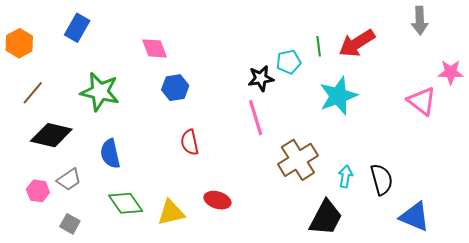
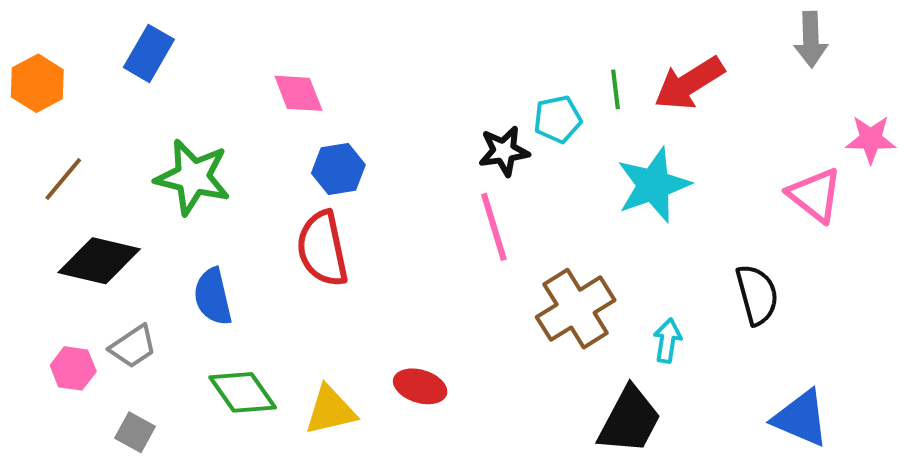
red semicircle: (190, 142) -> (322, 249), moved, size x1.5
black semicircle: (382, 179) -> (757, 295), moved

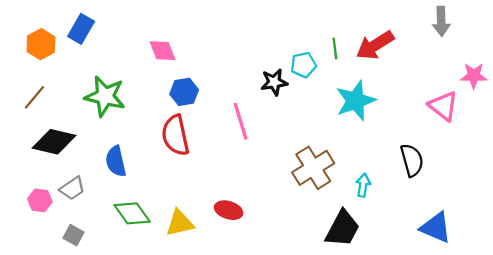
orange hexagon: (37, 83) -> (41, 44), moved
pink line: (494, 227) -> (241, 121), moved

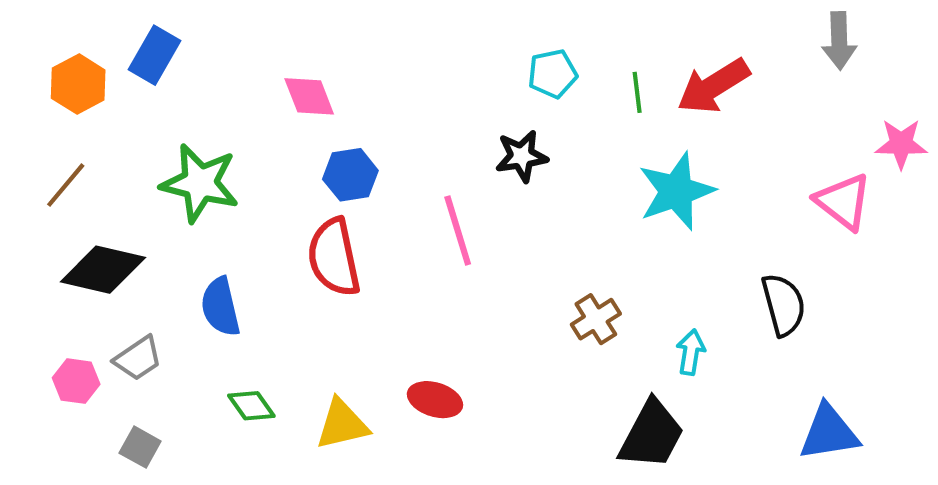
cyan pentagon: (303, 65) -> (553, 74), moved
brown cross: (313, 168) -> (596, 319), size x0.6
green diamond: (132, 213) -> (251, 406), size x0.7
blue triangle: (436, 227) -> (829, 433), turned -32

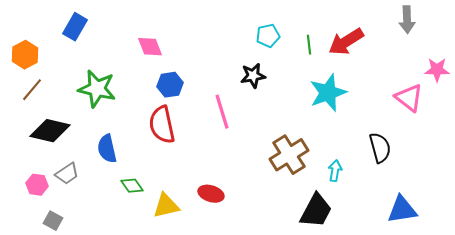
orange hexagon: (78, 84) -> (25, 55), moved
brown cross: (596, 319) -> (289, 155), size x1.6
green diamond: (251, 406) -> (132, 186), moved
gray square: (140, 447) -> (53, 221), moved

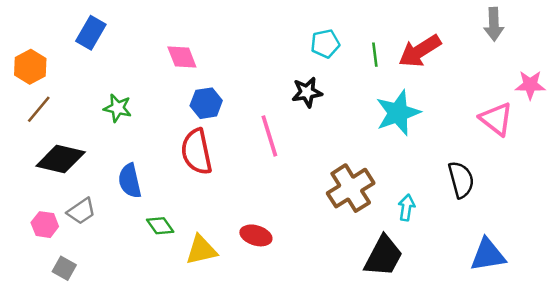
green star: (97, 89) -> (118, 108), size x0.6

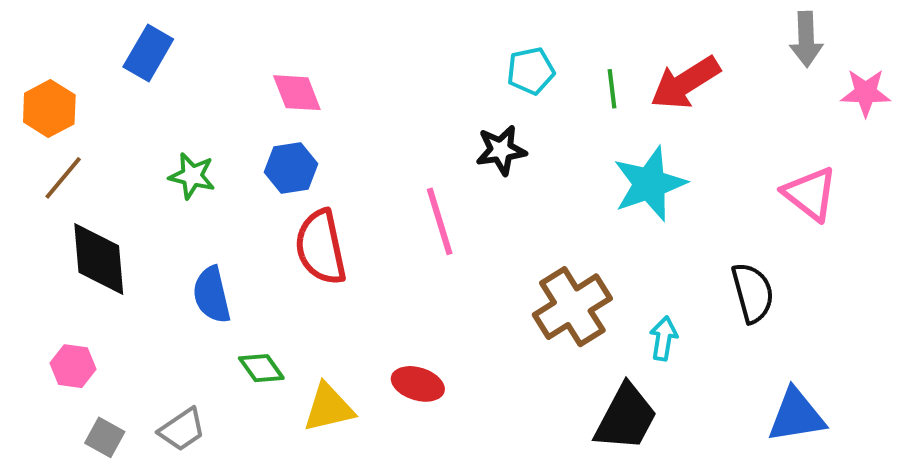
pink star: (530, 85) -> (866, 93), moved
blue hexagon: (206, 103) -> (291, 168), moved
black diamond: (61, 159) -> (99, 259), turned 72
gray trapezoid: (81, 211) -> (182, 429), moved

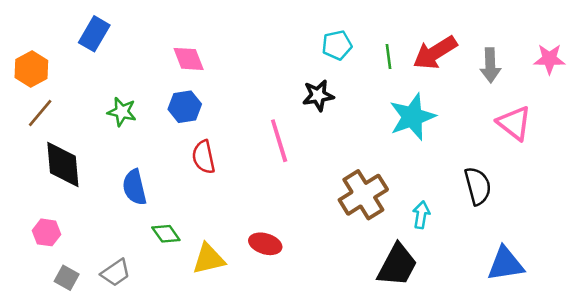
gray arrow: (806, 39) -> (490, 65), moved
red semicircle: (321, 247) -> (204, 157), size x0.7

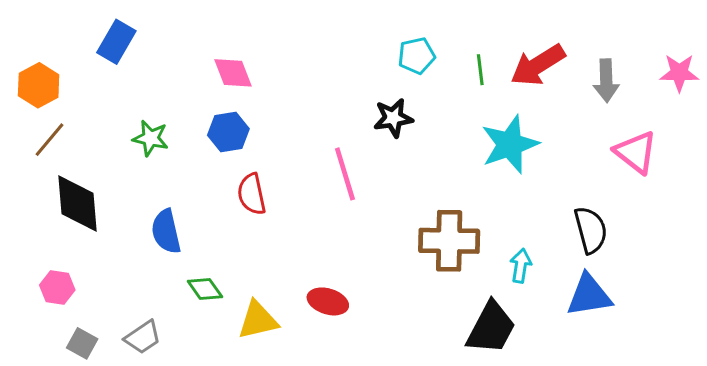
brown cross: (363, 195) -> (449, 241), turned 33
blue triangle: (505, 264) -> (589, 295), moved

